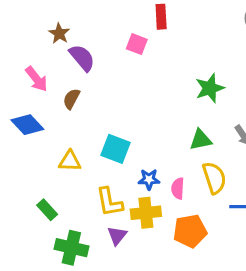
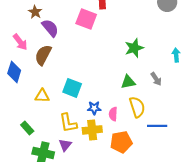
pink square: (137, 44) -> (86, 19), size x1.5
brown semicircle: (71, 99) -> (43, 55), size x1.5
blue diamond: (27, 125) -> (14, 72), turned 60
purple triangle: (117, 236) -> (65, 145), moved

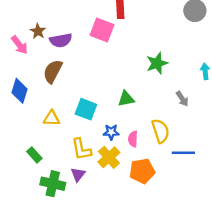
brown star: (35, 12) -> (38, 31), moved
purple semicircle: (50, 28) -> (61, 40), turned 120
pink arrow: (20, 42) -> (19, 45), moved
green triangle: (128, 82) -> (126, 99), moved
yellow cross: (92, 130) -> (109, 157), turned -36

